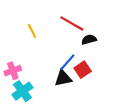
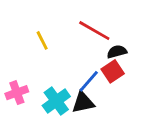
red square: (83, 70) -> (113, 71), moved
cyan cross: (22, 91) -> (56, 101), moved

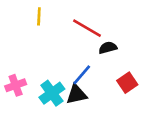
yellow line: (42, 40) -> (39, 16), moved, turned 30
red square: (113, 71) -> (127, 83), moved

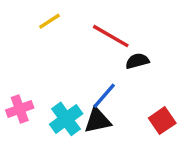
yellow line: (39, 16) -> (49, 21), turned 54
red square: (127, 83) -> (162, 121), moved

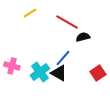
pink cross: (20, 109) -> (12, 66), turned 35
black triangle: (98, 121) -> (59, 73), turned 42

